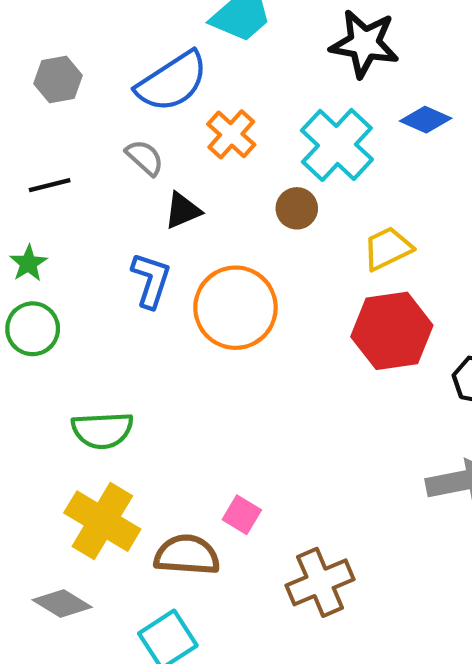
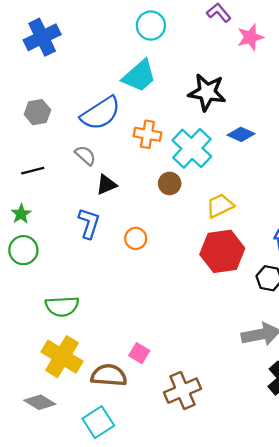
orange cross: (231, 134) -> (147, 134), moved, turned -32
orange circle: (235, 308) -> (136, 238), size x0.5

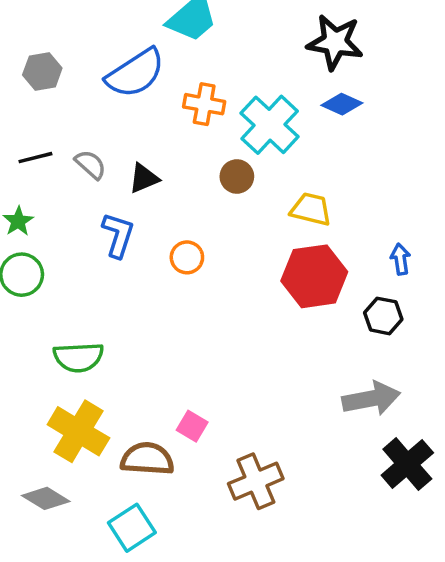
black star: (207, 92) -> (335, 42), moved
gray semicircle: (85, 155) -> (91, 164), moved
yellow trapezoid: (220, 206) -> (311, 209), turned 40

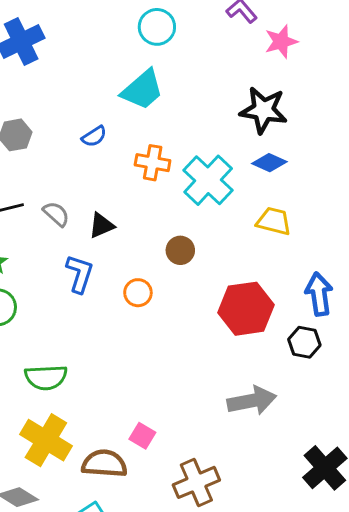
blue semicircle: (135, 73) -> (94, 136), size x0.5
brown circle: (237, 176) -> (180, 250), moved
yellow trapezoid: (311, 209) -> (274, 221), moved
blue arrow: (400, 259) -> (319, 294), size x1.6
gray arrow: (371, 399) -> (252, 401), moved

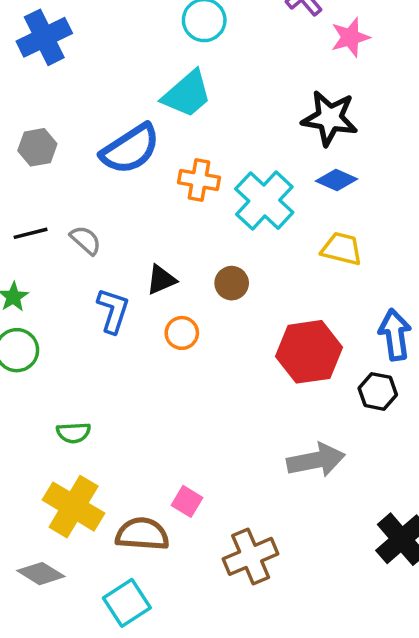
blue semicircle: (94, 136) -> (130, 149), size x2.0
black triangle: (101, 225) -> (161, 280), moved
green semicircle: (46, 377) -> (74, 433), size x0.7

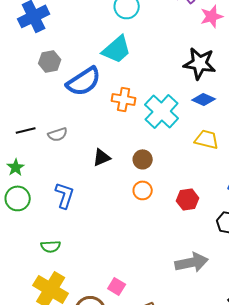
gray hexagon: (37, 147) -> (50, 61), moved
gray semicircle: (86, 240) -> (58, 134), turned 120
blue L-shape: (113, 311) -> (65, 195), moved
orange circle: (182, 333) -> (143, 190), moved
red hexagon: (309, 352) -> (188, 199), size x0.6

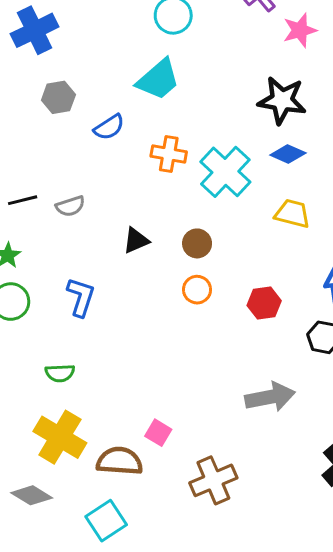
blue semicircle: (84, 81) -> (109, 127), size x0.6

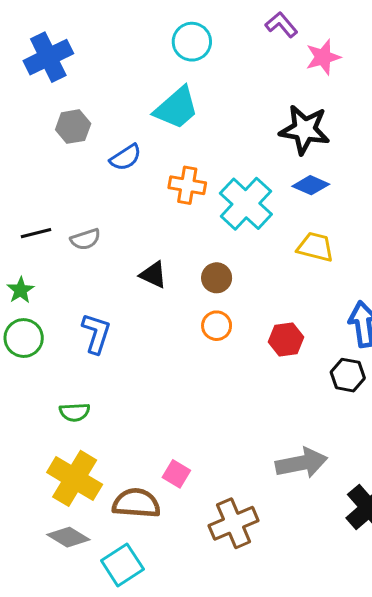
black triangle: (136, 240) -> (153, 275), turned 48
gray arrow: (270, 397) -> (301, 463), moved
gray diamond: (32, 495) -> (68, 537), moved

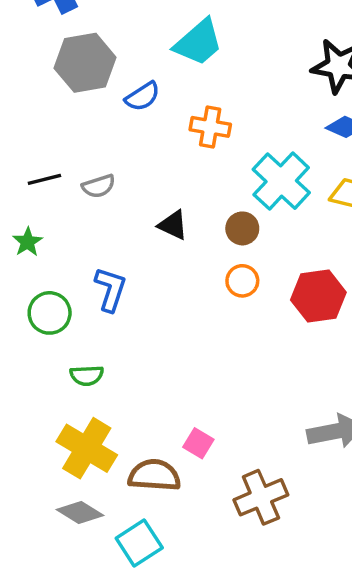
gray hexagon: (73, 127) -> (85, 63), size x1.6
cyan cross: (246, 204) -> (281, 181), moved
green circle: (24, 338) -> (50, 313), moved
red hexagon: (286, 340) -> (318, 296), size x1.4

